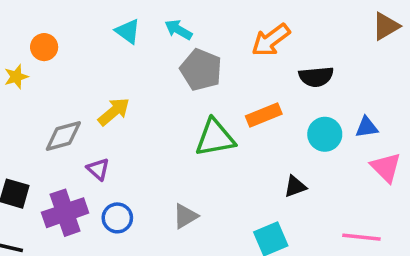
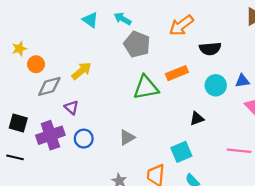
orange circle: (44, 47) -> (36, 64), moved

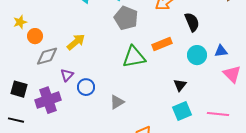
black semicircle: (210, 49) -> (192, 22), turned -108
purple triangle: (72, 107) -> (67, 75), turned 32
black triangle: (197, 119) -> (180, 85), turned -32
blue circle: (84, 139) -> (86, 87), moved
cyan square: (181, 152) -> (182, 111), moved

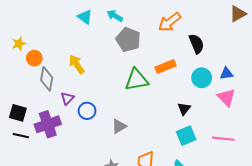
yellow arrow: (76, 42) -> (77, 64), turned -84
gray diamond: (47, 56) -> (47, 79), turned -65
pink triangle: (232, 74) -> (226, 97), moved
black line: (16, 120) -> (21, 136), moved

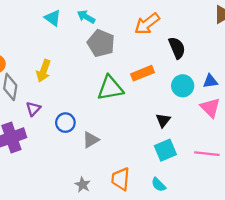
yellow arrow: (77, 64) -> (44, 71), turned -126
blue circle: (87, 111) -> (65, 123), moved

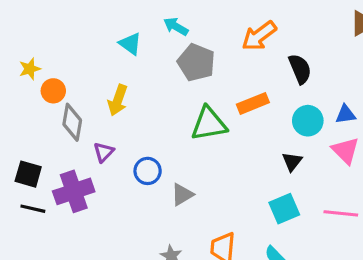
cyan triangle: (53, 18) -> (130, 44), moved
black triangle: (163, 120) -> (292, 162), moved

